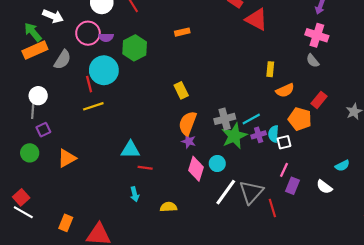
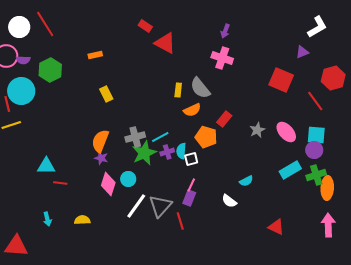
gray semicircle: (313, 61) -> (200, 88), moved, size x1.6
yellow rectangle: (181, 90) -> (106, 94), moved
purple rectangle: (293, 186) -> (189, 198), moved
cyan arrow: (135, 194) -> (47, 219), moved

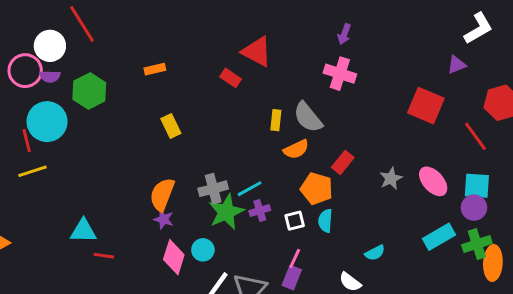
red rectangle: (145, 26) -> (231, 78), moved
white circle: (19, 27) -> (50, 46), moved
cyan semicircle: (181, 151) -> (325, 221), moved

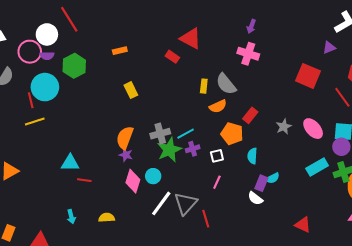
cyan semicircle: (325, 221) -> (252, 156), moved
purple rectangle: (292, 278) -> (261, 183), moved

